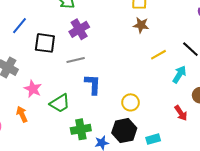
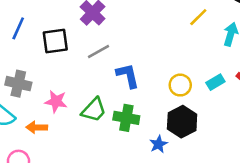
orange arrow: (22, 114) -> (37, 127), moved, turned -49
green cross: (81, 129) -> (126, 118), moved, turned 36
cyan rectangle: (153, 139) -> (215, 82), moved

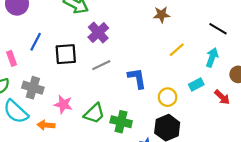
yellow line: (198, 17) -> (177, 50), moved
blue L-shape: (128, 76) -> (137, 78), moved
cyan rectangle: (215, 82) -> (196, 85), moved

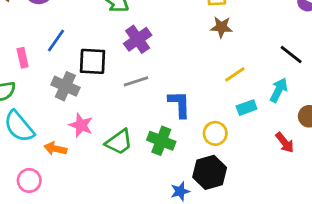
cyan rectangle: (196, 85) -> (247, 108), moved
gray cross: (33, 88) -> (65, 86), moved
green cross: (121, 122) -> (161, 141), moved

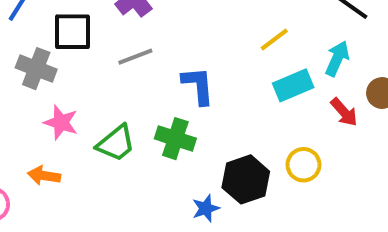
cyan rectangle: (247, 108) -> (293, 85), size x1.4
yellow circle: (215, 133) -> (303, 165), moved
red arrow: (285, 143) -> (344, 112), moved
orange arrow: (55, 149) -> (44, 176), moved

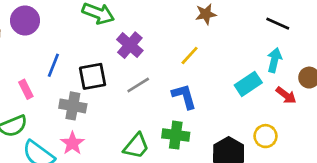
yellow line: (274, 39) -> (190, 55), moved
pink star: (61, 122) -> (72, 143), moved, turned 30

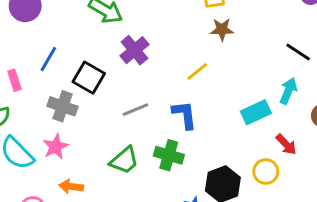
black square: (93, 76) -> (89, 78), turned 32
gray line: (138, 85) -> (135, 110), moved
red arrow: (286, 95) -> (286, 144), moved

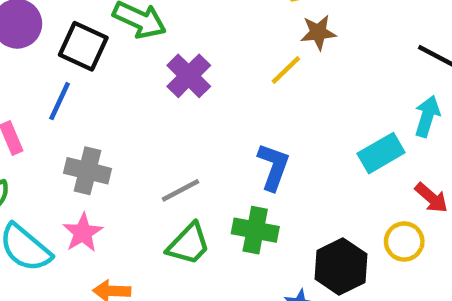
yellow line: (197, 71) -> (286, 70), moved
black square: (89, 78) -> (83, 46), moved
gray line: (135, 110) -> (181, 190), moved
blue L-shape: (185, 115) -> (273, 167), turned 32

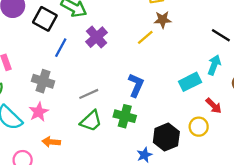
blue line: (60, 101) -> (61, 48), moved

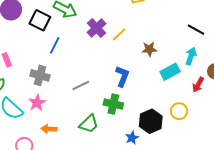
brown star: (163, 20) -> (149, 49), moved
purple cross: (97, 37) -> (97, 28), moved
yellow line: (145, 37) -> (119, 34), moved
red arrow: (214, 106) -> (198, 85), moved, turned 77
green trapezoid: (91, 121) -> (89, 124), moved

